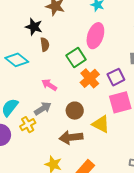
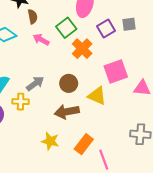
purple square: (116, 77) -> (106, 29), moved
pink arrow: (49, 85) -> (41, 40), moved
yellow cross: (28, 125) -> (21, 102), turned 35

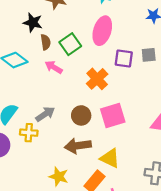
green square: (66, 28) -> (70, 44), moved
purple square: (106, 29) -> (124, 58), turned 36
pink square: (116, 72) -> (113, 115), moved
yellow triangle: (97, 96) -> (110, 158), moved

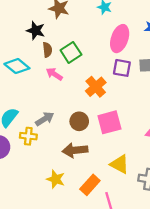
pink ellipse: (102, 31) -> (120, 39), moved
yellow triangle: (110, 158) -> (120, 164), moved

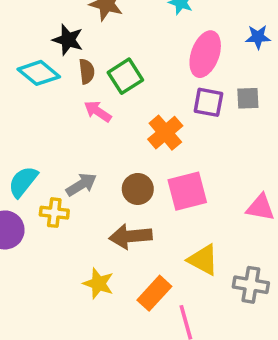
cyan diamond: (17, 66) -> (39, 73), moved

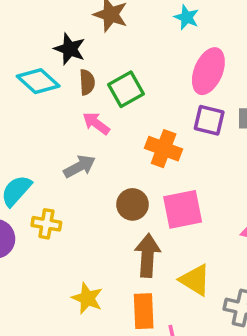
orange cross: (165, 133) -> (164, 149), turned -32
gray arrow: (81, 185) -> (79, 166), moved
brown arrow: (130, 236) -> (147, 255), moved, turned 96
orange rectangle: (154, 293) -> (144, 311), turned -48

